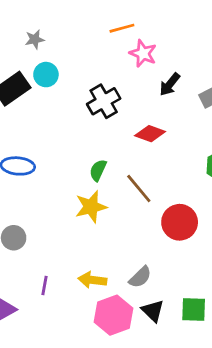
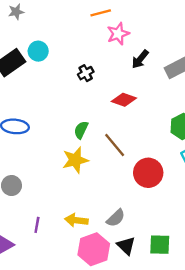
gray star: (35, 39) -> (16, 12), moved
pink star: (143, 53) -> (118, 34), turned 30
black cross: (104, 101) -> (86, 73), size x0.6

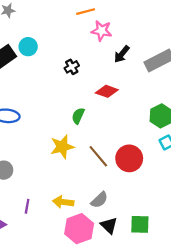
pink star: (118, 34) -> (102, 31), turned 30
green semicircle: (81, 130) -> (78, 116), moved
brown line: (115, 145) -> (98, 156), moved

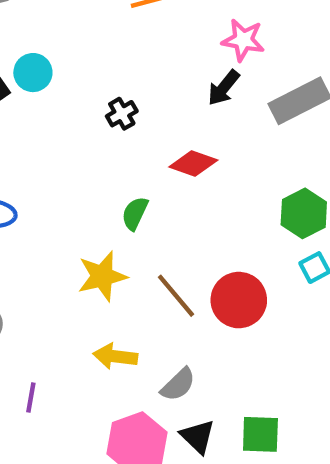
pink star: (102, 31) -> (243, 40), moved
yellow arrow: (63, 202) -> (115, 356), moved

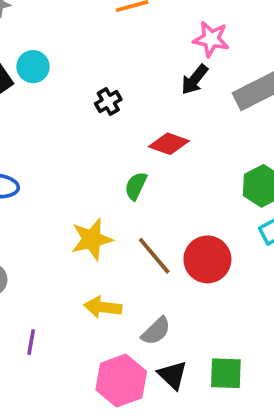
green semicircle: (135, 213) -> (136, 186), moved

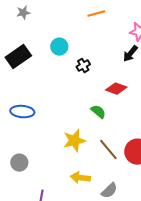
cyan circle: (33, 67) -> (59, 47), moved
green semicircle: (136, 186) -> (98, 112), turned 105

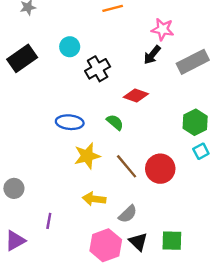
black cross: (83, 66) -> (98, 69), size x1.5
blue ellipse: (22, 112) -> (70, 122), moved
gray circle: (19, 163) -> (14, 188), moved

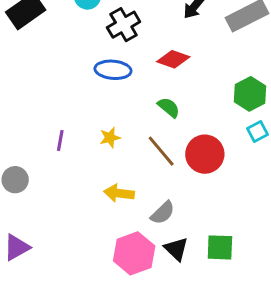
blue ellipse: (70, 122) -> (113, 70), moved
green semicircle: (115, 122) -> (169, 107), moved
yellow star: (87, 156) -> (110, 138), size x0.6
purple line: (49, 221) -> (60, 141), moved

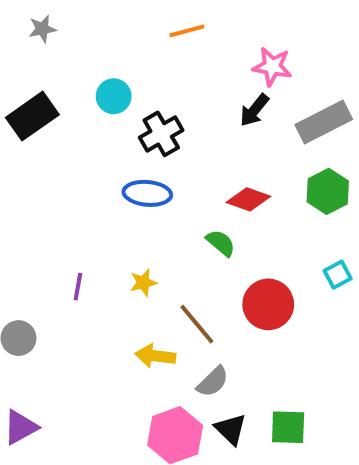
red diamond: (173, 59) -> (248, 199), moved
green hexagon: (250, 94) -> (328, 191), moved
brown line: (161, 151) -> (197, 324), moved

